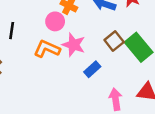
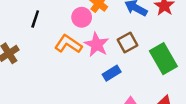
brown square: (114, 41) -> (128, 43), moved

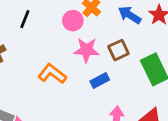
orange L-shape: (68, 44) -> (52, 74), moved
pink star: (97, 45) -> (86, 50), turned -30

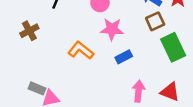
brown square: (118, 50) -> (155, 21), moved

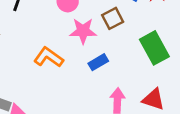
brown square: (155, 21) -> (113, 18), moved

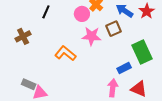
blue rectangle: (98, 62) -> (124, 68), moved

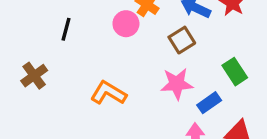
pink star: (91, 36) -> (177, 84), moved
green rectangle: (142, 52) -> (235, 72), size x0.7

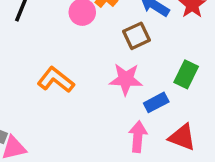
green rectangle: (235, 72) -> (186, 74), turned 52

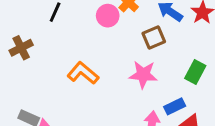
blue rectangle: (156, 102) -> (175, 106), moved

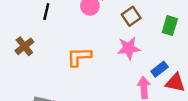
green rectangle: (195, 72) -> (170, 26), moved
orange L-shape: (83, 73) -> (79, 57), turned -30

